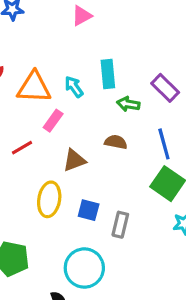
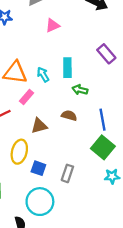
purple rectangle: (165, 88) -> (106, 54), moved
blue square: (89, 210) -> (38, 168), moved

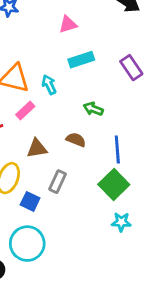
cyan rectangle: (67, 68) -> (81, 60), moved, turned 66
gray rectangle: (67, 173) -> (58, 182), moved

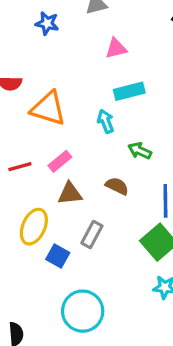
cyan arrow: (49, 85) -> (106, 121), moved
pink rectangle: (25, 110) -> (60, 161), moved
cyan circle: (27, 244) -> (83, 311), moved

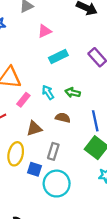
cyan arrow: (106, 121) -> (48, 92), moved
pink rectangle: (60, 161) -> (23, 100), moved
cyan circle: (83, 311) -> (57, 184), moved

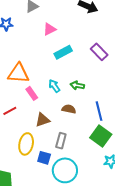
pink rectangle: (23, 100) -> (32, 93), turned -72

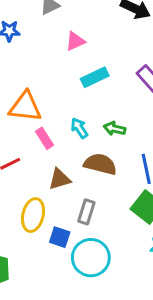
brown semicircle: (69, 109) -> (100, 164), size x1.5

